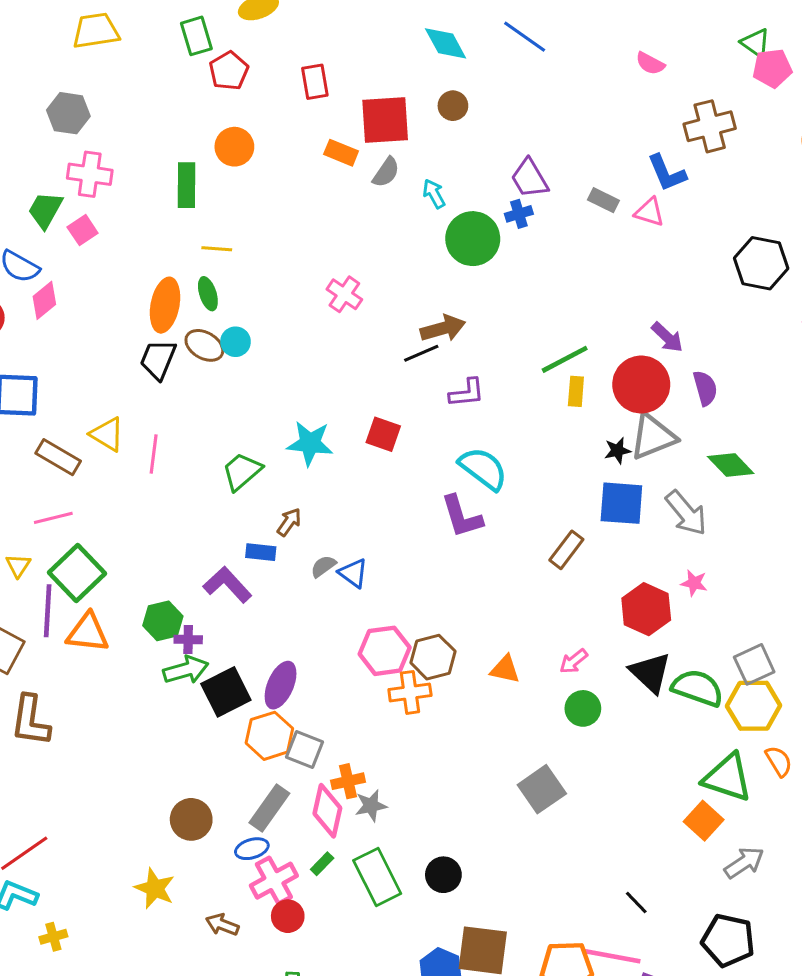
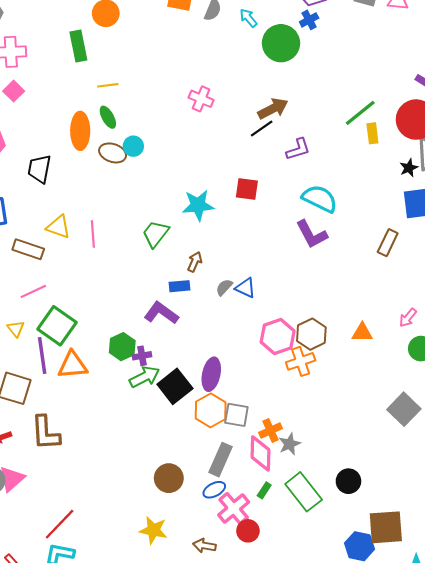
black trapezoid: (158, 359) -> (39, 169), moved

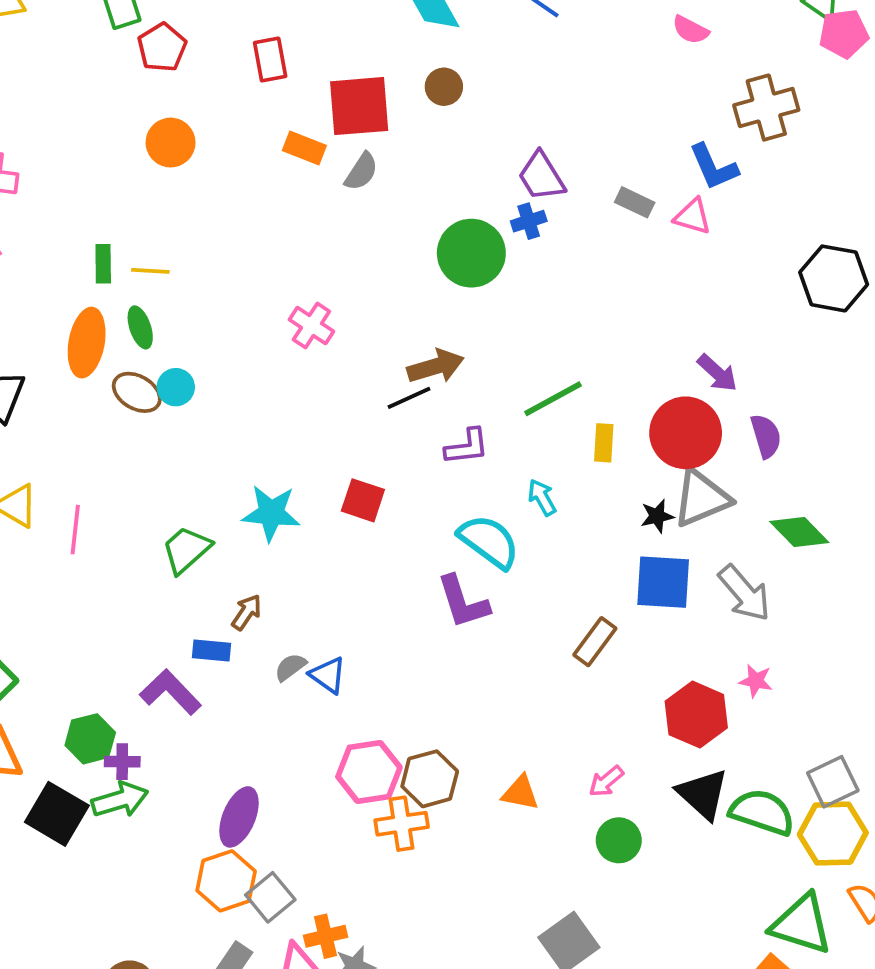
cyan arrow: (248, 18) -> (542, 497), moved
green rectangle: (78, 46) -> (103, 264), moved, size x0.7
green line: (360, 113) -> (553, 399), moved
black square: (175, 386) -> (57, 814), moved, turned -32
gray square: (236, 415) -> (270, 897), turned 30

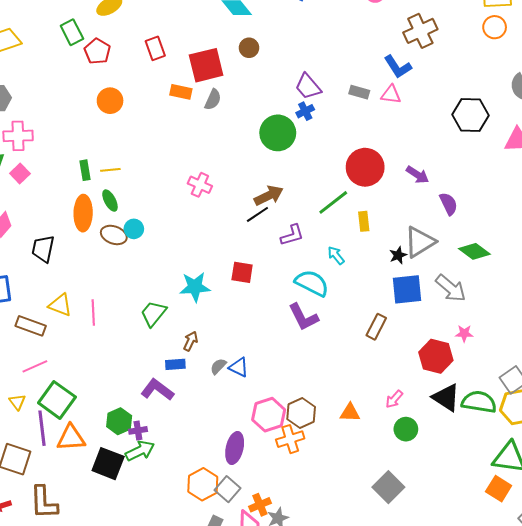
red circle: (686, 433) -> (365, 167), moved
purple ellipse: (239, 817) -> (235, 448), moved

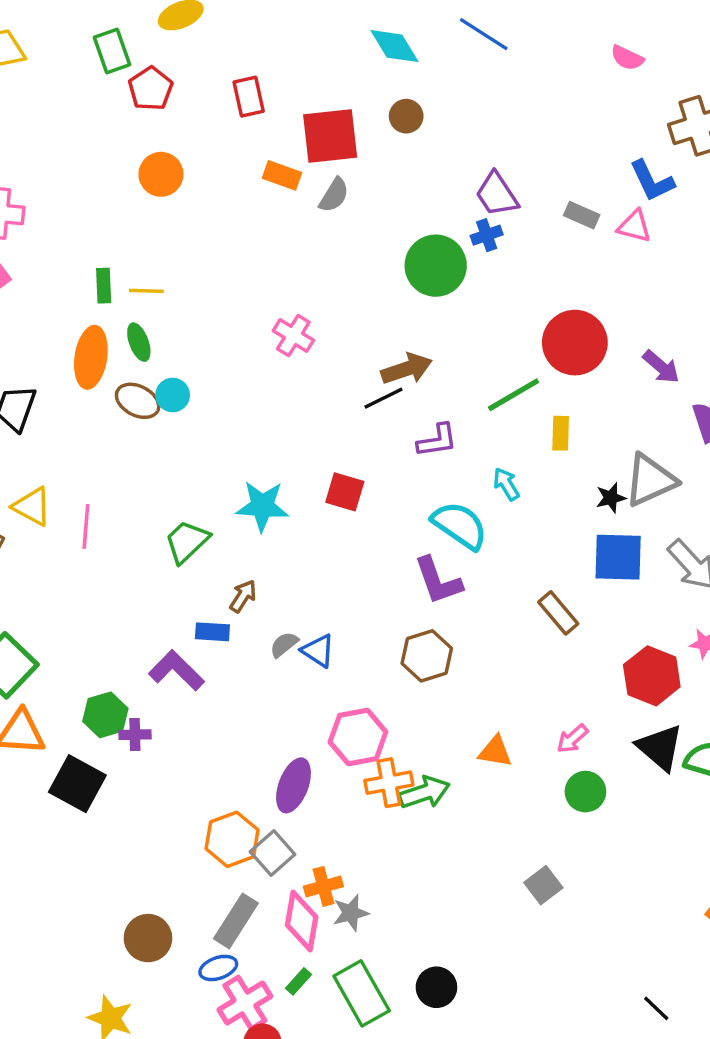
brown rectangle: (376, 327) -> (558, 613), turned -75
brown hexagon: (301, 413) -> (427, 656), moved
green arrow: (140, 451) -> (424, 792), moved
gray square: (388, 487) -> (543, 885), size x0.7

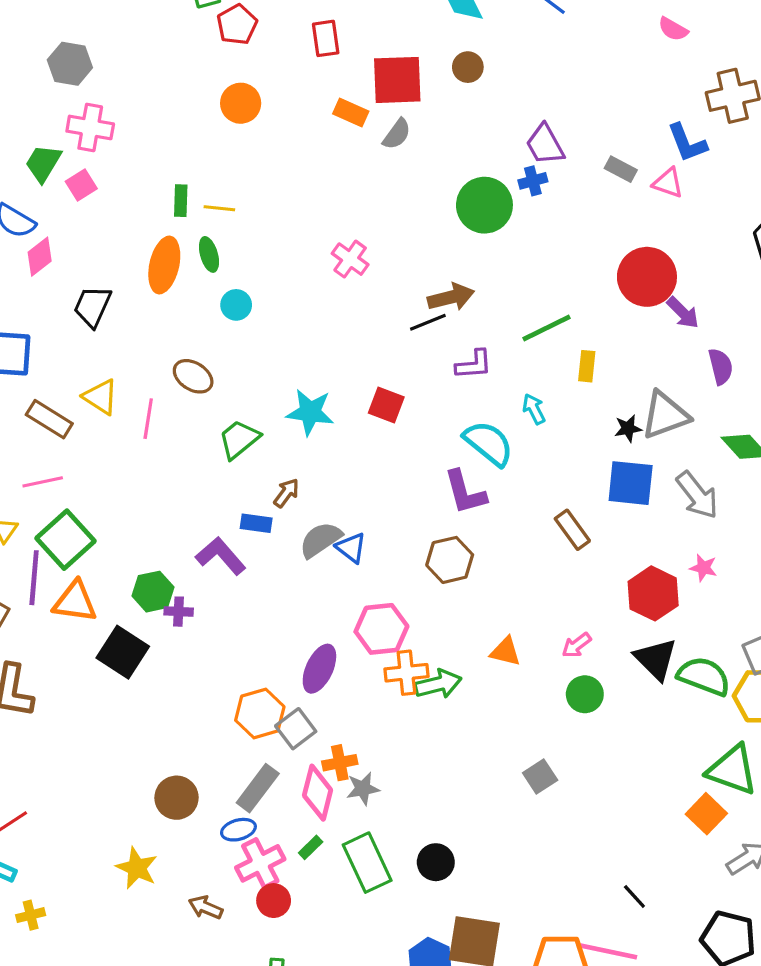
red circle: (575, 343) -> (647, 277), moved
brown ellipse: (138, 401) -> (193, 376), moved
gray semicircle: (284, 644) -> (321, 540), size x1.6

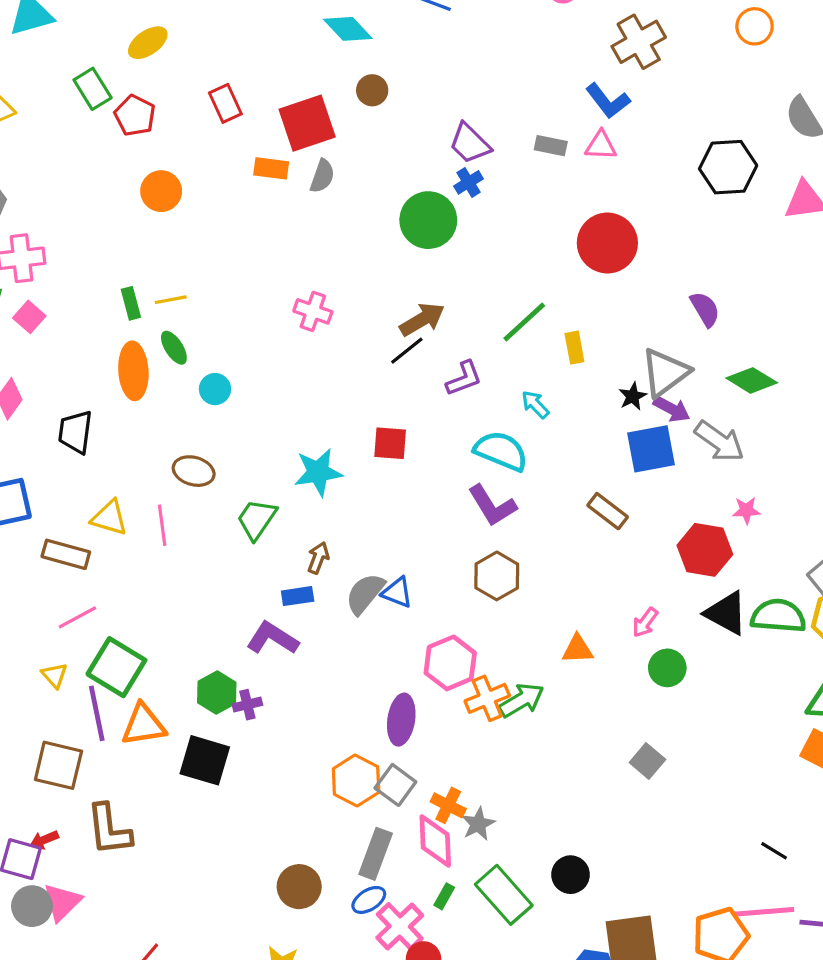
purple arrow: (683, 313) -> (672, 409), moved
orange cross: (340, 763) -> (448, 805), turned -36

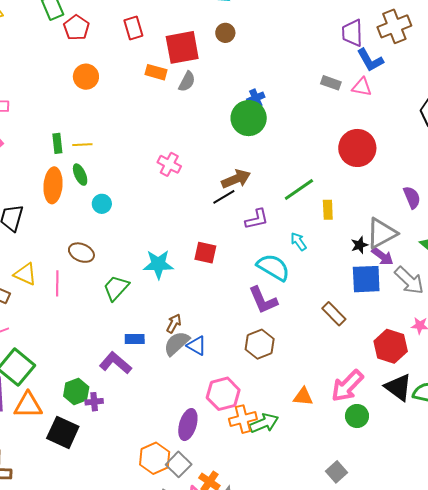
purple trapezoid: (470, 143) -> (352, 33), moved, turned 36
blue cross: (468, 182) -> (256, 98), moved
brown arrow: (318, 558) -> (174, 323), moved
pink arrow: (645, 622) -> (347, 386), size x1.8

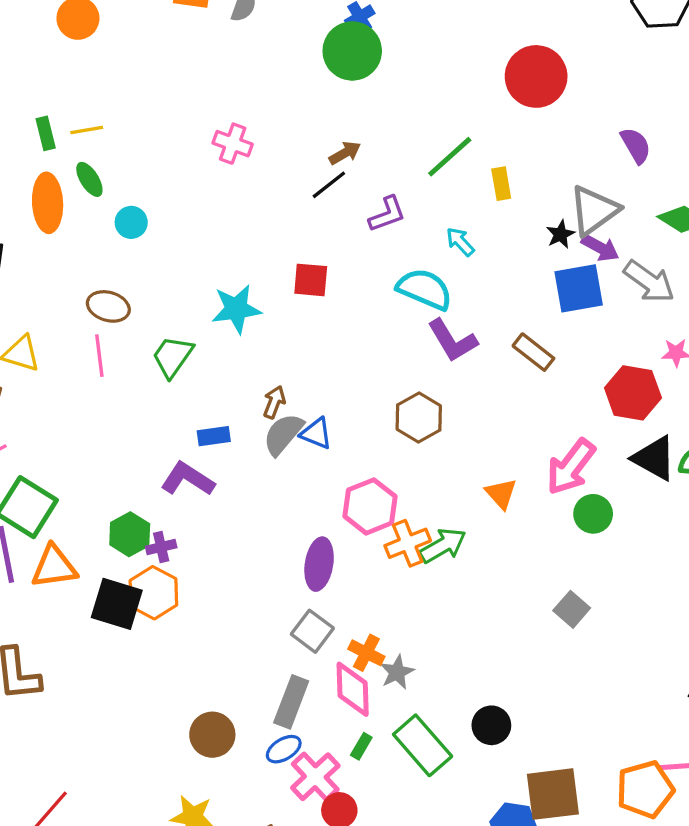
brown arrow: (236, 179) -> (345, 153), size x0.7
pink line: (57, 283) -> (99, 356), moved
purple L-shape: (263, 300) -> (452, 340), moved
orange triangle: (303, 397) -> (501, 494), turned 50
orange hexagon: (155, 458) -> (153, 593), moved

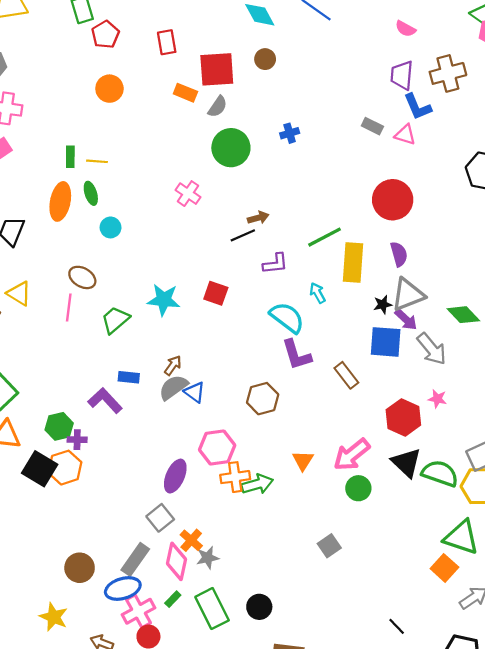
green circle: (352, 51) -> (231, 148), moved
purple semicircle: (636, 145) -> (399, 254), moved
yellow rectangle: (501, 184) -> (353, 262), size x1.8
blue ellipse: (284, 749) -> (123, 588), size x1.5

